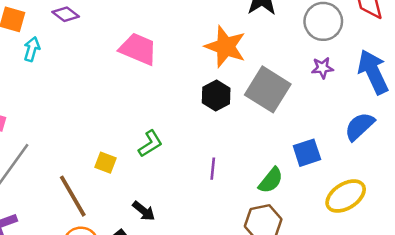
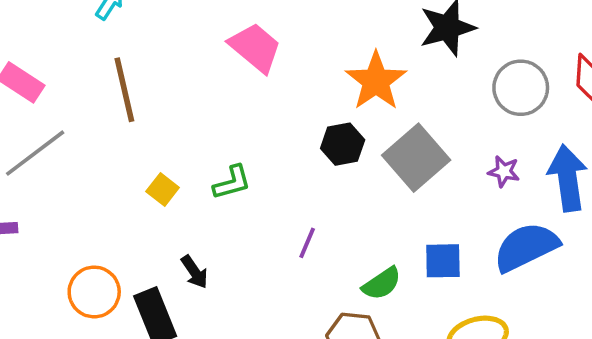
purple star: (322, 68) -> (504, 171), moved
blue semicircle: (360, 126) -> (526, 247), size x1.4
brown line: (73, 196) -> (124, 90), moved

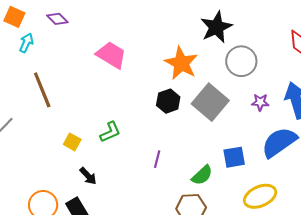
gray circle: (521, 88) -> (241, 61), moved
black arrow: (195, 272) -> (88, 176), moved

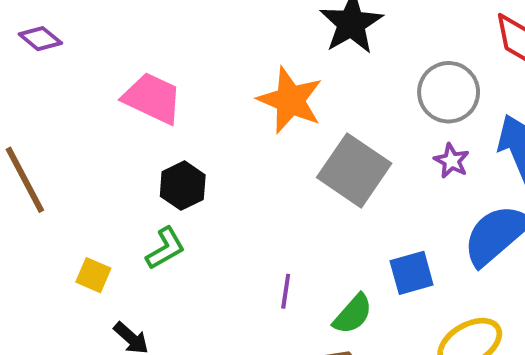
gray circle: (241, 61) -> (449, 92), moved
black hexagon: (168, 101) -> (183, 186), moved
purple star: (260, 102) -> (451, 161), turned 30
purple line: (157, 159) -> (286, 291), moved

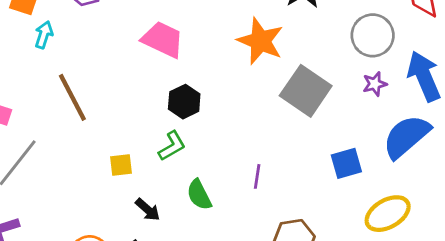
purple star: (451, 161) -> (375, 84), turned 30
yellow square: (93, 275) -> (121, 165), turned -30
green semicircle: (353, 314) -> (199, 195), moved, turned 112

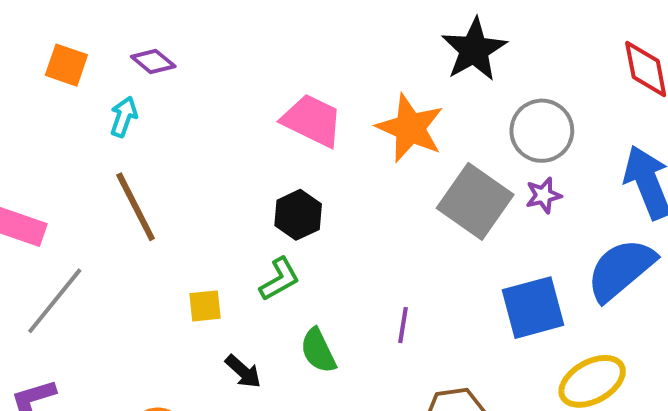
cyan arrow: (44, 35) -> (124, 117), moved
gray circle: (373, 35) -> (542, 131), moved
pink trapezoid: (163, 40) -> (312, 120), moved
purple star: (375, 84) -> (543, 195), moved
blue square: (346, 163) -> (533, 308), size x1.4

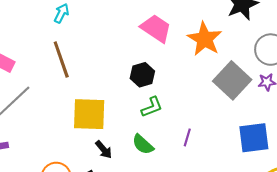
green L-shape: (280, 279) -> (152, 107), moved
yellow square: (205, 306) -> (89, 114), size x2.0
green semicircle: (318, 351) -> (143, 144), turned -30

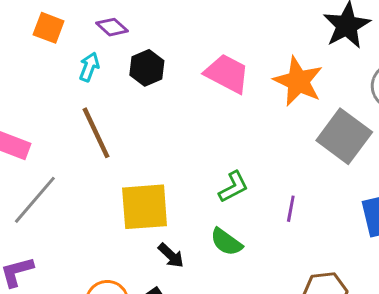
black hexagon: (142, 75) -> (147, 68), moved
purple line: (187, 137) -> (291, 209), moved

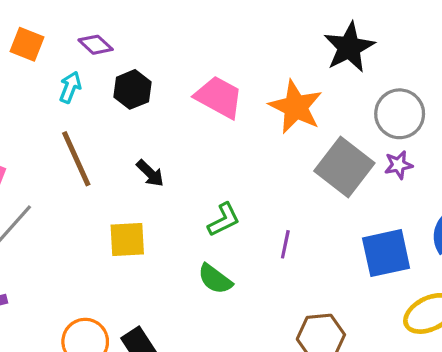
yellow square: (145, 207) -> (127, 240), size x0.7
black arrow: (171, 255) -> (150, 173), moved

